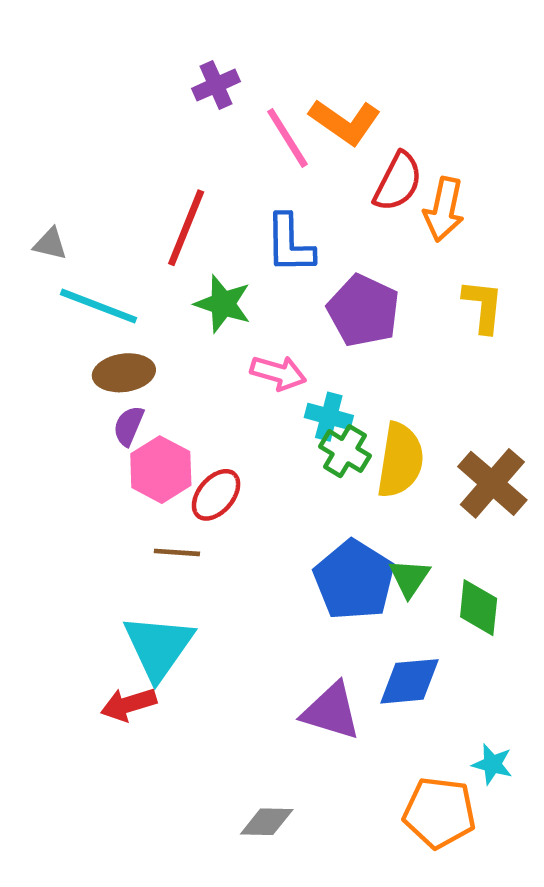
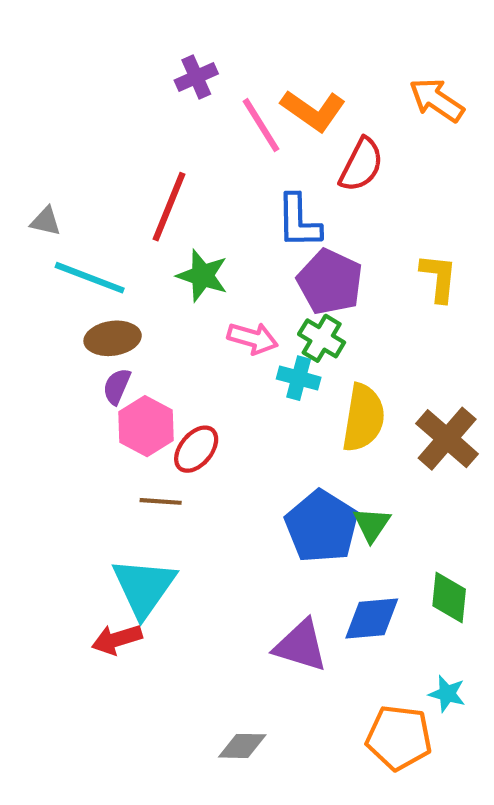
orange arrow: (444, 209) -> (437, 100), moved, turned 112
blue L-shape: (290, 244) -> (299, 221), moved
green cross: (345, 451) -> (322, 338), moved
green diamond: (479, 608) -> (449, 598), moved

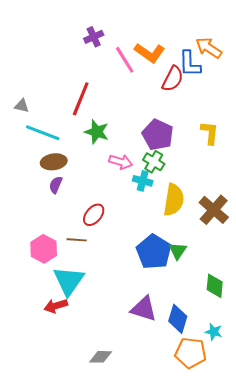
blue L-shape: (299, 221) -> (190, 64), moved
pink hexagon: (146, 426) -> (44, 249), moved
blue diamond: (372, 618) -> (178, 319), moved, turned -68
gray diamond: (242, 746) -> (101, 357), moved

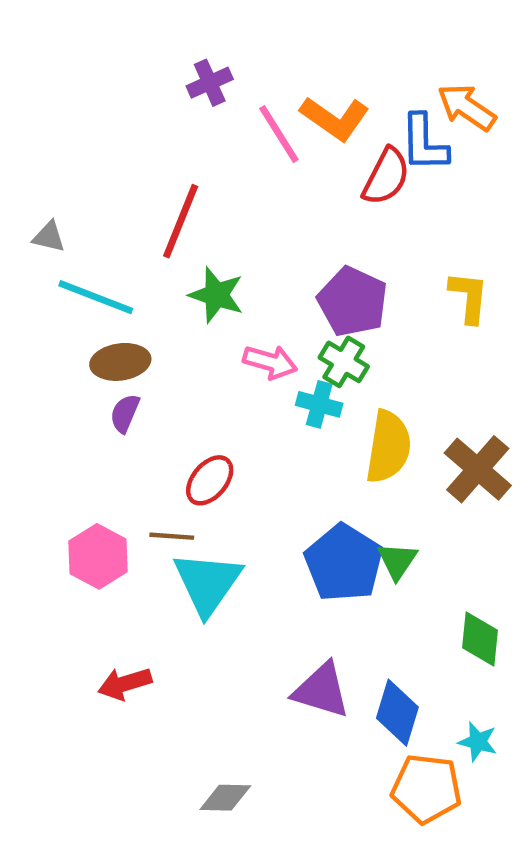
cyan triangle: (69, 281) -> (207, 583), moved

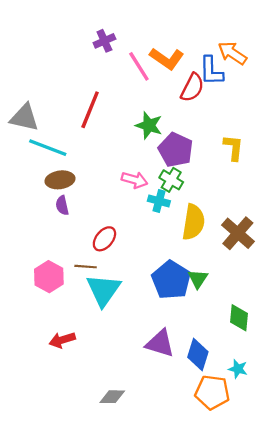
gray triangle: (49, 237) -> (24, 118), size x1.8
green star: (216, 295) -> (149, 125), moved
purple semicircle: (125, 413) -> (62, 205), turned -36

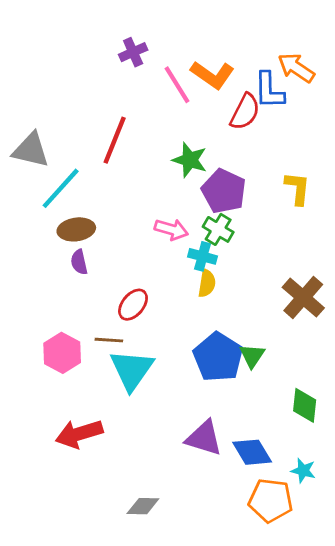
cyan line: (48, 148) -> (61, 188), turned -69
yellow semicircle: (193, 222) -> (207, 283), moved, size x0.6
red arrow: (62, 340) -> (79, 434), size x1.4
blue diamond: (198, 354) -> (252, 452), turned -48

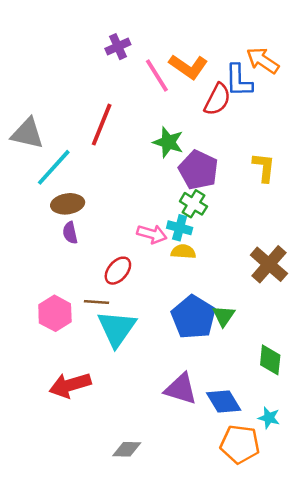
pink arrow: (171, 229) -> (152, 234), moved
yellow semicircle: (207, 283) -> (183, 252), turned -95

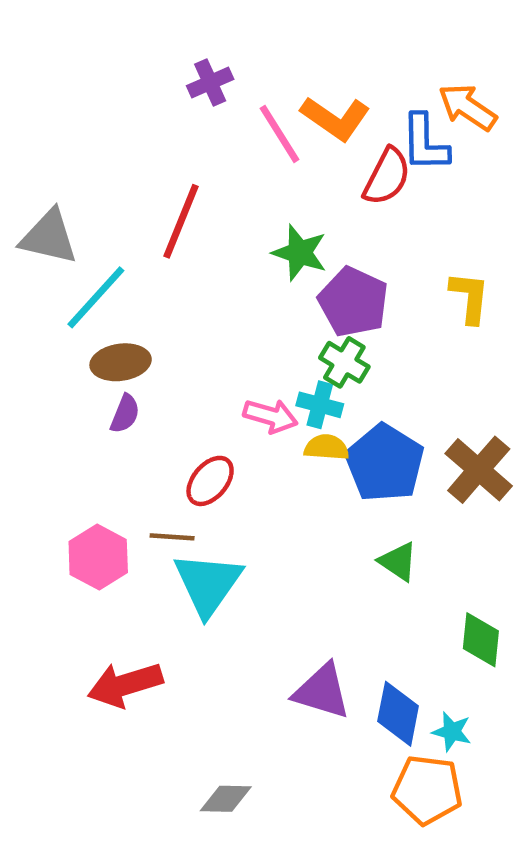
purple semicircle: (70, 233) -> (125, 414), turned -145
green triangle: (224, 316) -> (398, 561), turned -30
blue pentagon: (193, 317) -> (385, 463), moved
blue diamond: (224, 401) -> (398, 714), turned 42
cyan star: (269, 418) -> (452, 732), moved

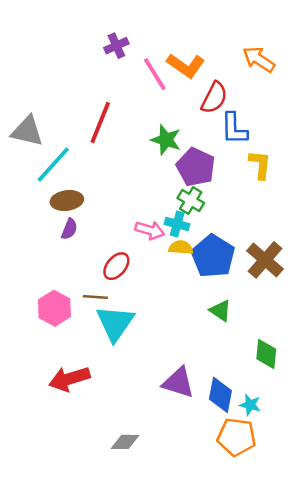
blue L-shape: (425, 143) -> (234, 129), moved

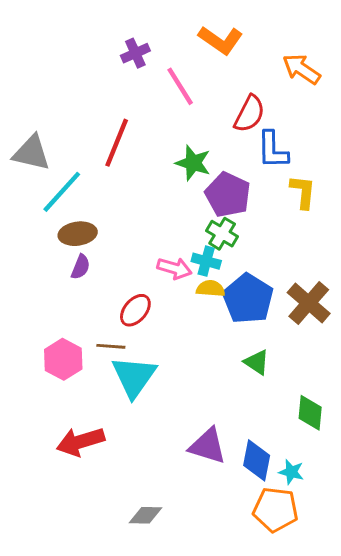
orange L-shape: (186, 66) -> (221, 40), moved

